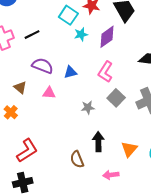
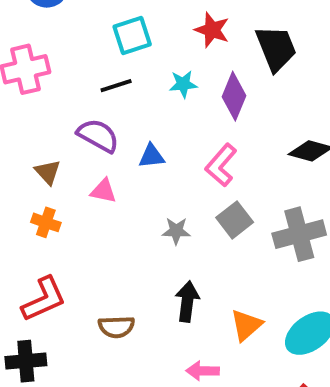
cyan square: (68, 15) -> (132, 36), moved, turned 30
black line: (32, 35) -> (116, 86), moved
purple diamond: (107, 37) -> (234, 96), turned -40
orange cross: (11, 112) -> (46, 222), moved, turned -32
brown semicircle: (77, 159) -> (116, 327), moved, turned -78

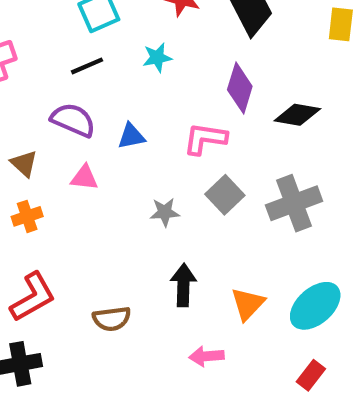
purple diamond: (234, 96) -> (240, 88), moved
pink L-shape: (221, 165) -> (205, 139), turned 63
orange cross: (46, 222) -> (27, 216), turned -32

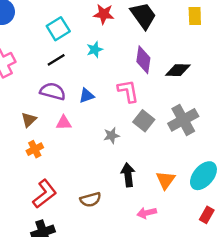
pink L-shape: (205, 139) -> (128, 91), turned 80
brown triangle: (24, 163) -> (29, 120), turned 42

